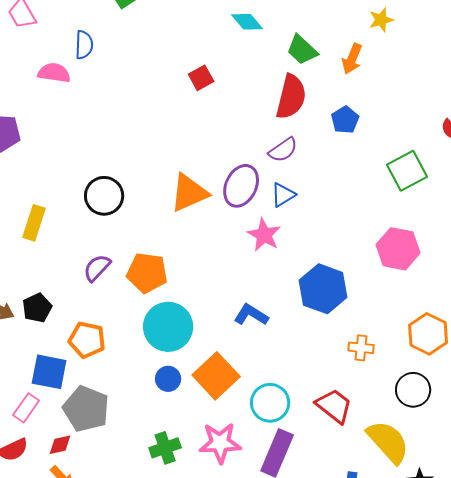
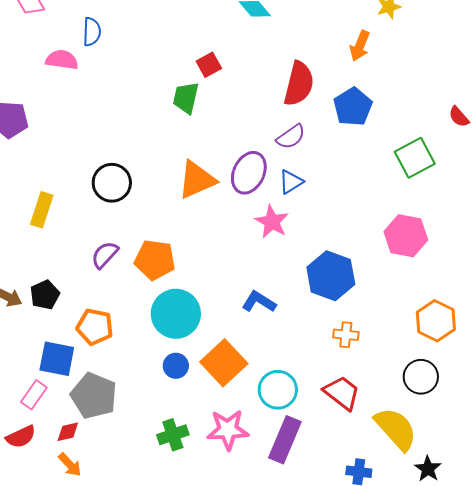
green trapezoid: (302, 50) -> (186, 98), moved, turned 60
blue pentagon: (345, 120) -> (353, 107), size x1.4
orange cross: (361, 348) -> (346, 335), moved

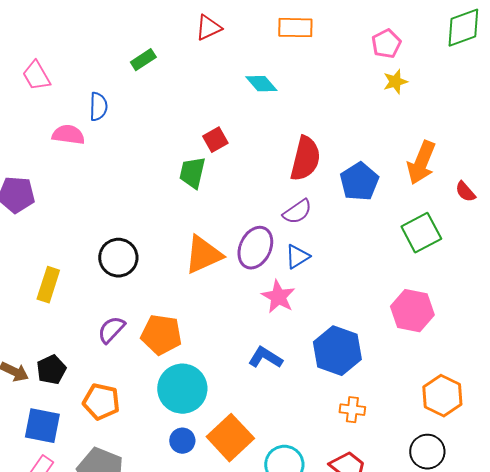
orange arrow: (360, 46) -> (421, 163), moved, size x1.4
blue L-shape: (259, 302) -> (265, 358), moved
blue square: (57, 359) -> (42, 426), moved

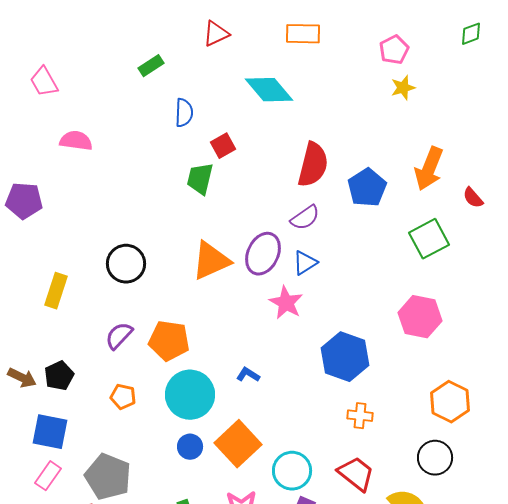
green diamond: (463, 28) -> (471, 34), size x0.6
cyan diamond: (261, 84) -> (269, 90), size x1.5
blue semicircle: (98, 107) -> (184, 113), moved
blue L-shape: (265, 358) -> (248, 375), moved, size x0.7
orange pentagon: (101, 402) -> (123, 397), moved, size x0.7

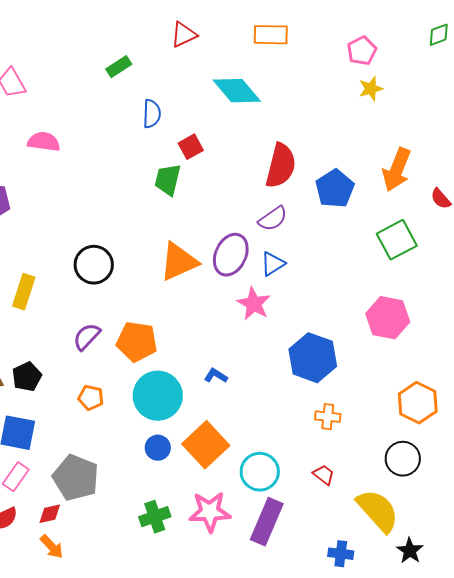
red trapezoid: (356, 474) -> (324, 475), size x0.6

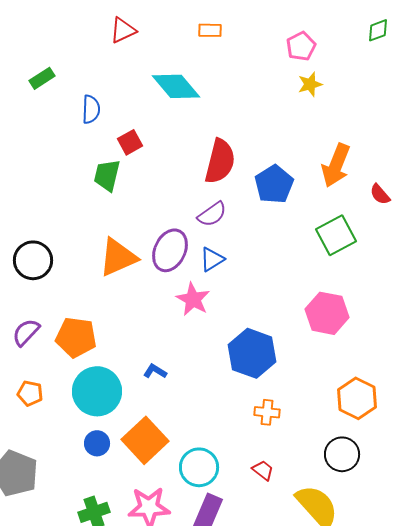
orange rectangle: (271, 35) -> (210, 30), size x0.7
green rectangle: (119, 67) -> (42, 78), moved

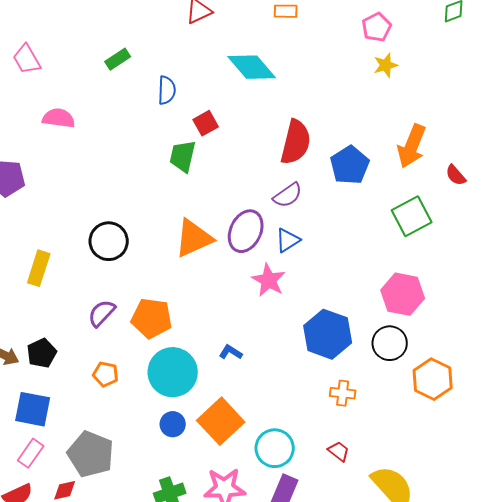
black circle: (342, 454) -> (390, 343), moved

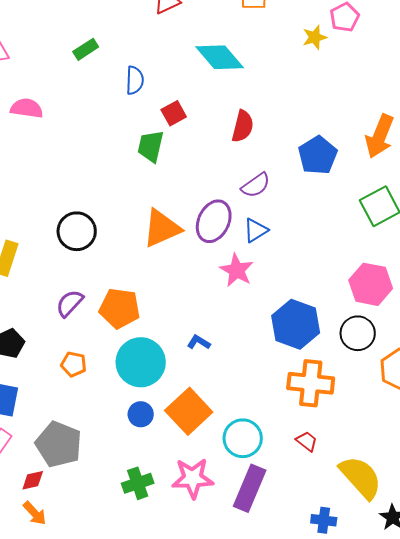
yellow star: (386, 65) -> (315, 37), moved
red semicircle: (296, 142) -> (243, 126), moved, size x0.7
orange cross: (343, 393) -> (311, 383), size x1.8

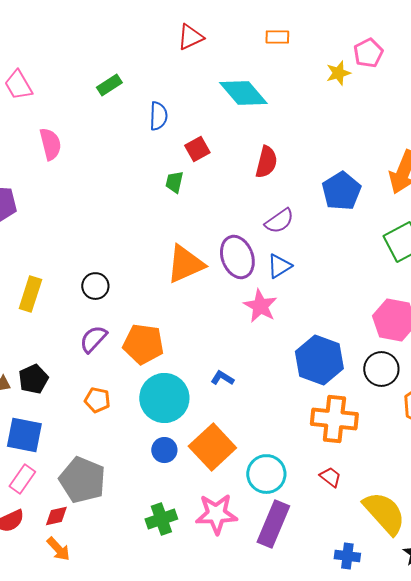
pink semicircle: (27, 108) -> (50, 144), turned 68
green trapezoid: (151, 146) -> (174, 182), size x0.7
purple ellipse: (214, 221) -> (237, 257), turned -45
black circle: (77, 231) -> (95, 286), moved, size x0.7

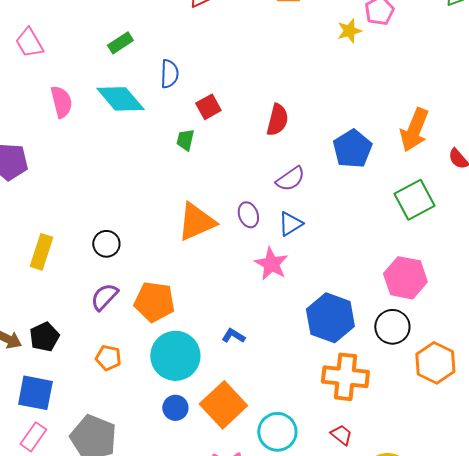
cyan diamond: (243, 93) -> (120, 99), moved
purple ellipse: (237, 257) -> (248, 215), size x0.6

